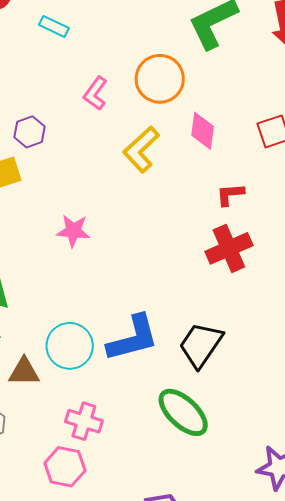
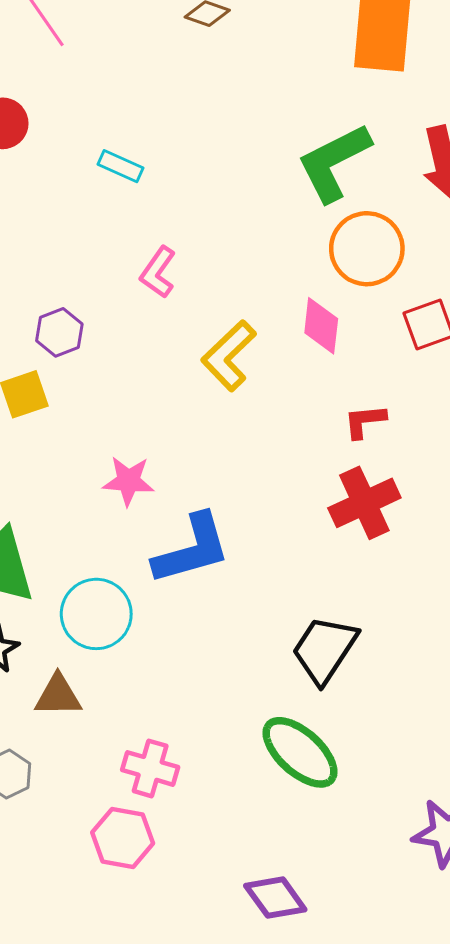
cyan rectangle: (54, 26) -> (120, 166), moved
orange circle: (160, 79) -> (367, 249), moved
blue L-shape: (133, 338) -> (192, 549), moved
cyan circle: (70, 346) -> (96, 614), moved

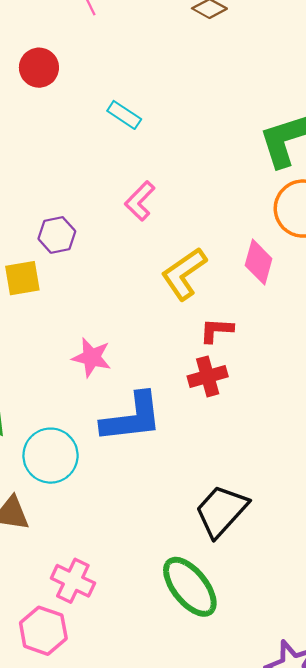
red L-shape: (365, 421) -> (216, 330), moved
red cross: (364, 503) -> (208, 376), moved, size x0.7

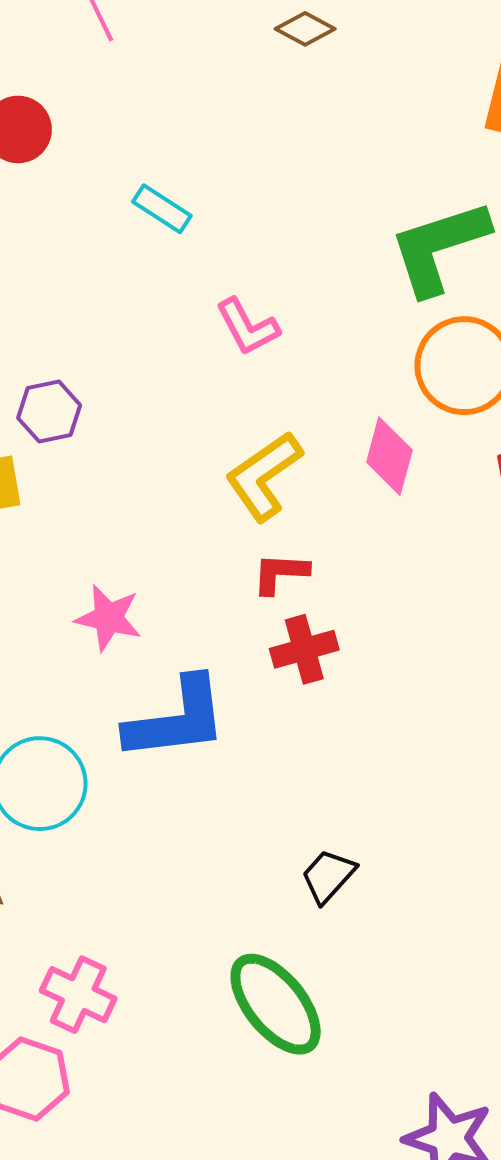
pink L-shape: (140, 201) -> (247, 327), moved, turned -72
red L-shape: (216, 330) -> (280, 573), moved
black trapezoid: (221, 511) -> (328, 876), size x0.6

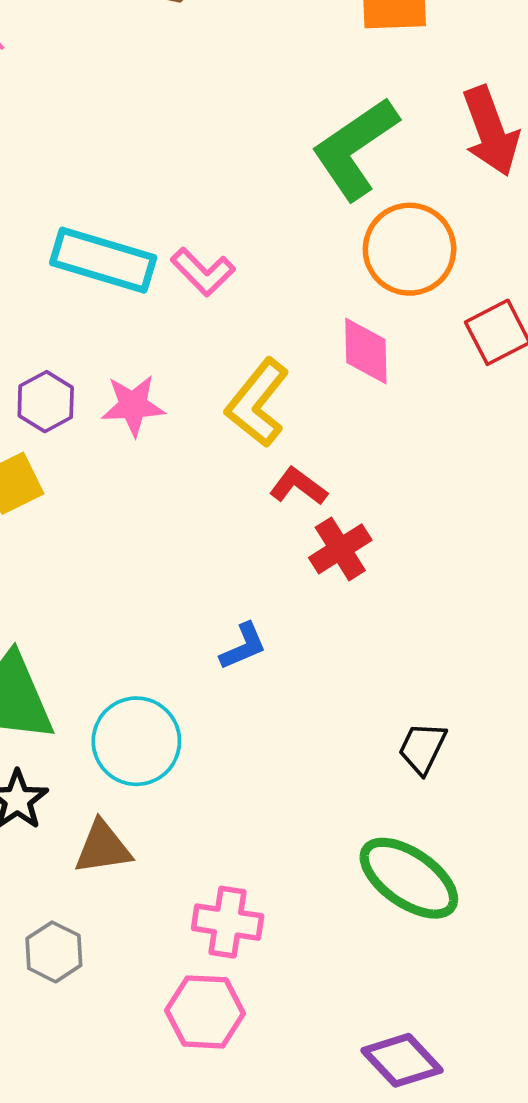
cyan rectangle: (162, 209) -> (103, 260), moved, size x1.8
red L-shape: (280, 573) -> (298, 486), turned 50
pink star: (108, 618) -> (133, 405), moved
blue L-shape: (177, 719) -> (243, 646), size x0.5

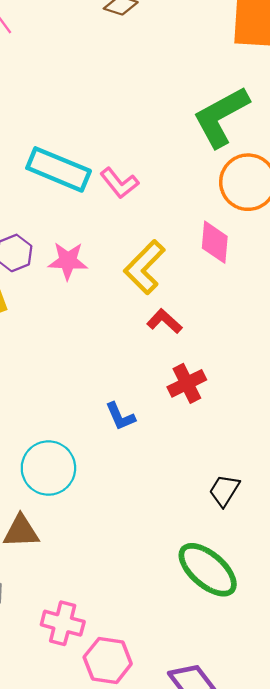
red cross: (340, 549) -> (187, 383), moved
blue L-shape: (243, 646) -> (120, 416), turned 84
pink cross: (228, 922) -> (63, 623), moved
pink hexagon: (205, 1012) -> (108, 660), moved

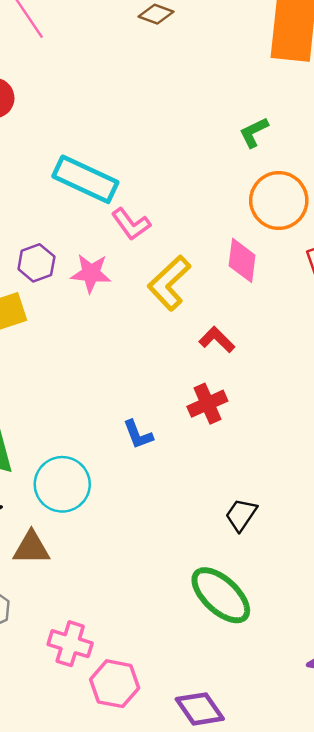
green L-shape: (221, 117) -> (254, 132), size x0.5
pink L-shape: (119, 183) -> (131, 224), moved
red L-shape: (164, 321) -> (217, 340), moved

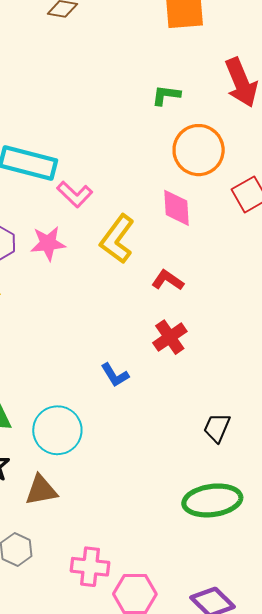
green L-shape: (254, 132) -> (166, 95), turned 44
green ellipse: (221, 595) -> (212, 500), turned -40

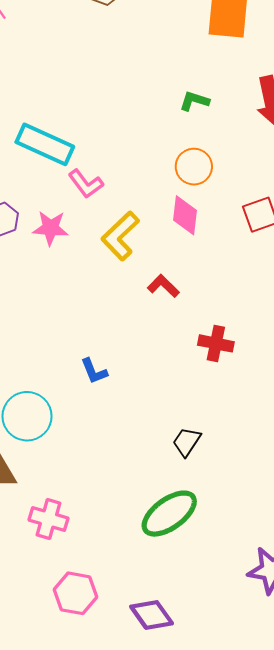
orange circle: (199, 150) -> (194, 167), moved, size x0.7
red cross: (170, 337) -> (216, 343), moved, turned 36
green ellipse: (212, 500) -> (169, 514), turned -38
pink cross: (90, 567) -> (49, 519), moved

